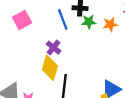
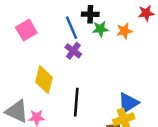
purple cross: (53, 48) -> (73, 51), moved
yellow diamond: (50, 68) -> (44, 80), moved

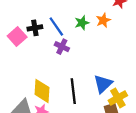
black cross: (90, 14) -> (35, 28), moved
yellow diamond: (44, 80) -> (42, 91), moved
blue triangle: (128, 103) -> (103, 84), moved

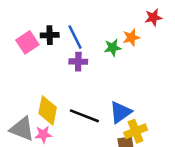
green star: (82, 23) -> (113, 48), moved
purple cross: (62, 47) -> (78, 62), turned -32
black line: (73, 91) -> (84, 116), turned -70

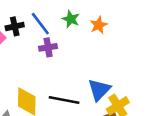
orange star: (131, 38) -> (99, 25), moved
green star: (113, 48) -> (71, 19), moved, turned -30

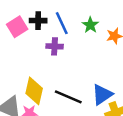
purple cross: (48, 47) -> (55, 46), moved

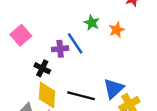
black cross: (38, 21) -> (42, 68), moved, turned 35
blue line: (62, 23) -> (75, 43), moved

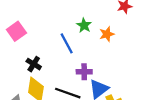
purple cross: (60, 49) -> (84, 72), moved

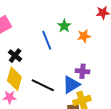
purple cross: (84, 72) -> (82, 71), moved

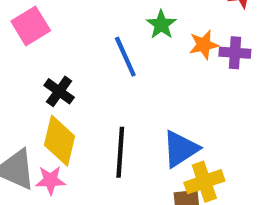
purple cross: (82, 71) -> (235, 53), moved
black line: (43, 85) -> (120, 152), turned 70

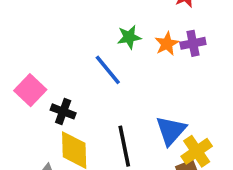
green star: (161, 25) -> (129, 37), turned -30
pink square: (31, 26) -> (30, 90), moved

